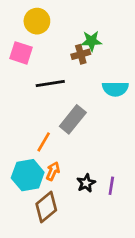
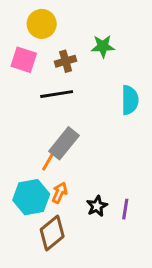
brown cross: (81, 54) -> (66, 61), moved
cyan semicircle: (115, 89) -> (130, 100), turned -90
gray rectangle: (73, 119) -> (64, 143), moved

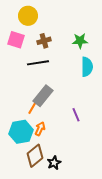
green star: (103, 46) -> (80, 41), moved
black star: (97, 206) -> (54, 163), moved
purple line: (125, 209) -> (76, 115), moved, turned -32

